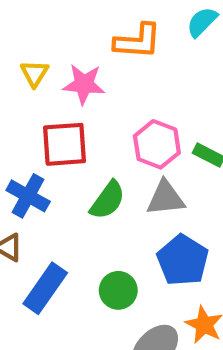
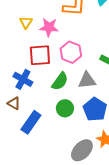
pink hexagon: (157, 144) -> (71, 52), moved
green circle: (118, 290) -> (65, 108), moved

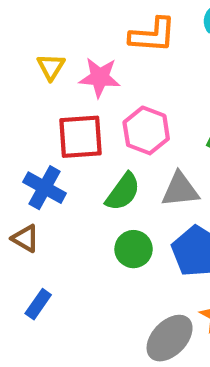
blue rectangle: (31, 122) -> (38, 304), moved, size x0.6

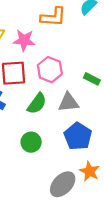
green circle: (134, 249) -> (31, 142), moved

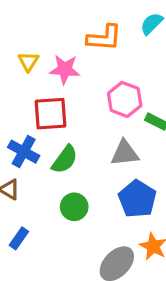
pink hexagon: (50, 70) -> (125, 99), moved
green semicircle: (37, 104) -> (65, 159), moved

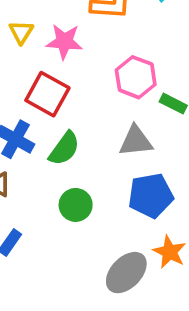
red square: (50, 114) -> (47, 94), turned 33
blue pentagon: (137, 199) -> (151, 196), turned 30

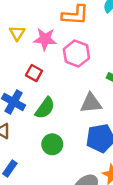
pink hexagon: (136, 77) -> (76, 54), moved
red square: (47, 94) -> (34, 73), size x0.6

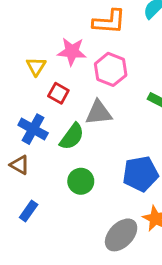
yellow triangle: (17, 33) -> (36, 66), moved
gray triangle: (91, 103) -> (99, 113), moved

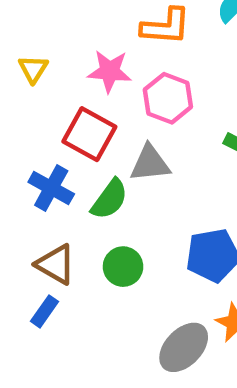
yellow triangle: (36, 66) -> (33, 69), moved
red square: (58, 93) -> (89, 134), size x1.6
brown triangle: (20, 165) -> (56, 264), moved, size x1.4

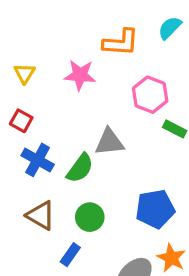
pink hexagon: (168, 98) -> (150, 95), moved
red square: (89, 134) -> (21, 121), moved, size x0.6
blue rectangle: (44, 311) -> (70, 255), moved

